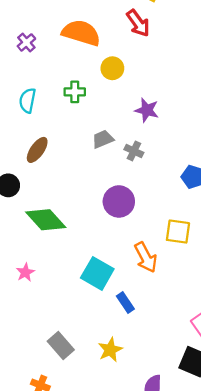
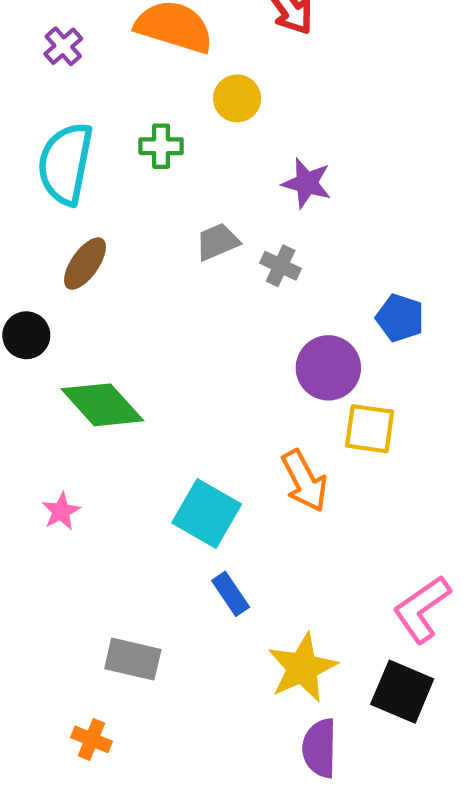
cyan semicircle: (28, 100) -> (65, 164), size x1.6
purple circle: (119, 201) -> (328, 368), moved
blue rectangle: (125, 302) -> (231, 594), moved
gray rectangle: (61, 345) -> (133, 659), turned -36
yellow star: (110, 350) -> (302, 668), moved, size x1.4

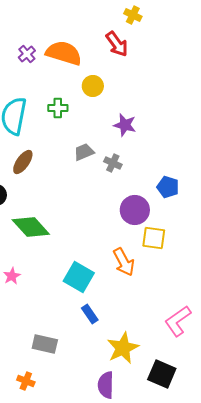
purple cross: (63, 46) -> (27, 54), moved
black square: (402, 692) -> (162, 374), moved
purple semicircle: (320, 748) -> (106, 385), moved

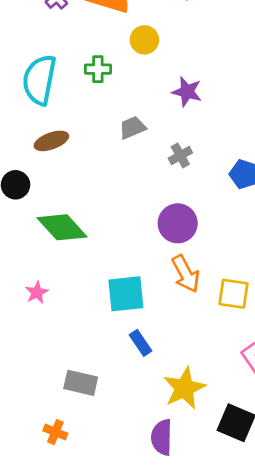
brown ellipse: (23, 162) -> (51, 141), turned 35
gray cross: (113, 163) -> (180, 156), moved, turned 36
purple circle: (135, 210) -> (178, 223), moved
yellow square: (154, 238) -> (234, 294), moved
cyan square: (79, 277) -> (126, 294), turned -36

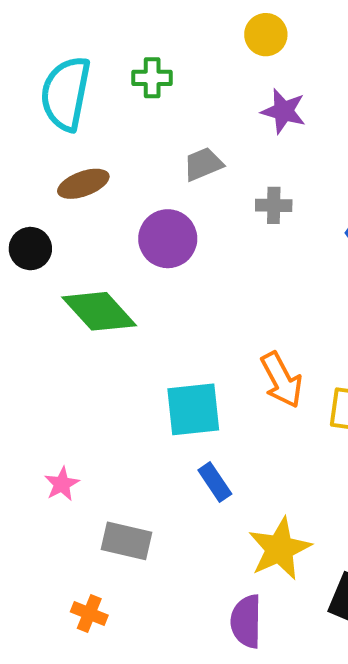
yellow circle: (144, 40) -> (266, 35), moved
gray cross: (180, 156) -> (274, 205), turned 30
purple circle: (178, 223) -> (168, 239), moved
pink star: (37, 292) -> (62, 484), moved

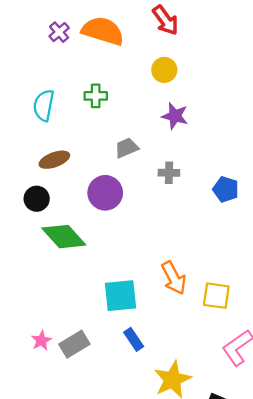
cyan semicircle: (66, 93) -> (44, 105), size x0.7
black circle: (30, 249) -> (37, 199), moved
gray rectangle: (127, 541) -> (74, 344), moved, turned -44

